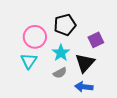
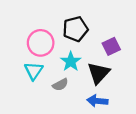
gray semicircle: (60, 73) -> (60, 85), moved

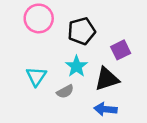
pink circle: (41, 43) -> (39, 18), moved
black triangle: (99, 73) -> (107, 79), turned 30

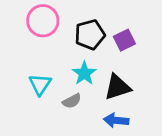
purple square: (121, 50) -> (124, 40), moved

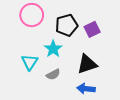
cyan star: (84, 73) -> (53, 49), moved

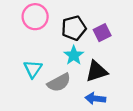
cyan star: (53, 49) -> (74, 55), moved
gray semicircle: (53, 74) -> (59, 83), size x1.5

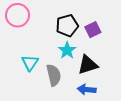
pink circle: (35, 17) -> (18, 15), moved
gray semicircle: (59, 83) -> (54, 75), turned -75

